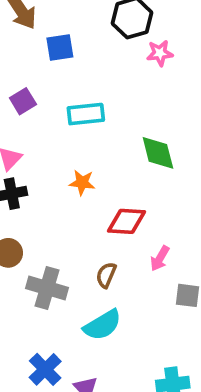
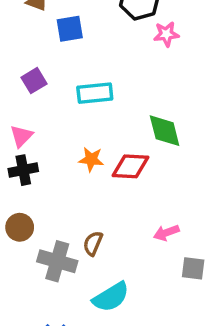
red diamond: (127, 221) -> (131, 166), moved
pink arrow: (160, 258) -> (166, 233), turned 40
brown semicircle: (106, 275) -> (93, 243), moved

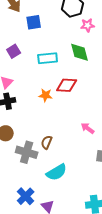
green diamond: (165, 131) -> (80, 52), moved
red diamond: (131, 166) -> (67, 85), moved
pink arrow: (166, 233) -> (88, 128), moved, turned 56

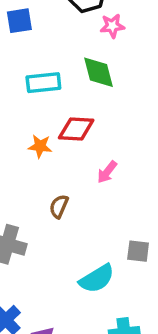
pink arrow: (88, 128) -> (107, 172), moved, turned -88
brown semicircle: (47, 142) -> (59, 206), moved
cyan semicircle: (57, 172) -> (97, 279), moved

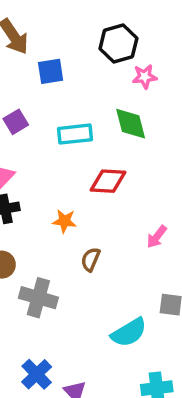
orange star: (40, 146) -> (64, 221), moved
pink arrow: (107, 172) -> (157, 237), moved

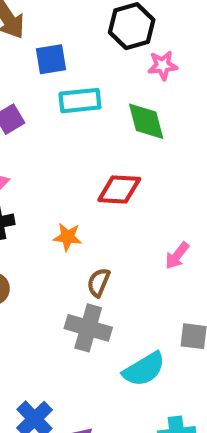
cyan rectangle: (75, 134) -> (80, 101), moved
gray cross: (38, 298) -> (88, 328), moved

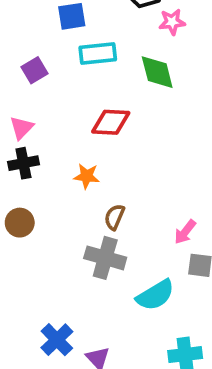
red diamond: (119, 189) -> (111, 122), moved
pink arrow: (177, 256) -> (185, 232), moved

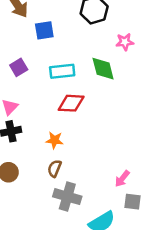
pink star: (172, 22) -> (125, 42), moved
cyan rectangle: (98, 53) -> (62, 71), moved
brown semicircle: (114, 217) -> (55, 168), moved

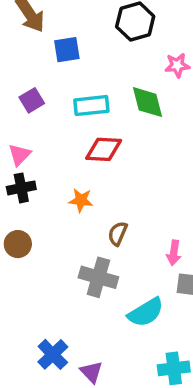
brown semicircle: (55, 168) -> (118, 234), moved
pink arrow: (122, 179) -> (174, 253), turned -30

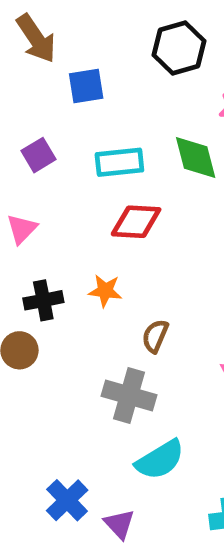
black cross: (21, 188) -> (43, 300), moved
cyan semicircle: (146, 312) -> (160, 460), moved

